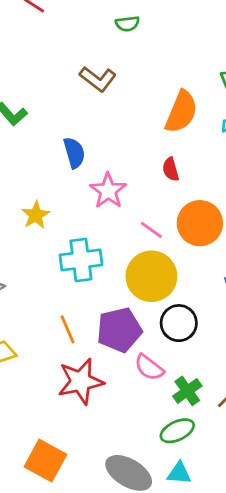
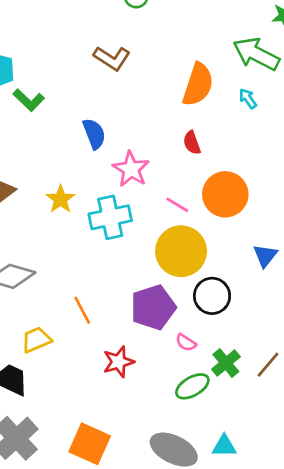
cyan cross: (81, 260) -> (110, 217), moved
orange line: (67, 329) -> (82, 310), moved
pink semicircle: (149, 367) -> (186, 343), size x0.7
red star: (81, 381) -> (118, 362), size x0.7
green ellipse: (177, 431) -> (192, 386), moved

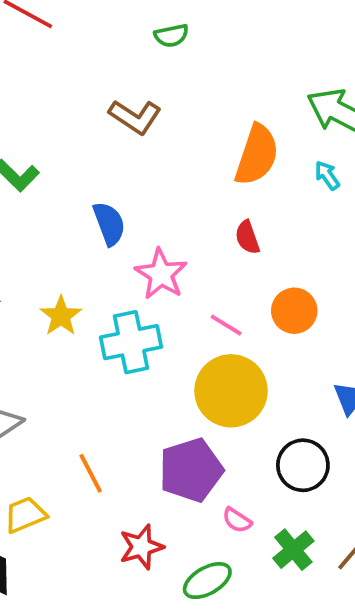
orange circle: (225, 194) -> (294, 311), size x0.7
black circle: (212, 296) -> (303, 465), moved
green ellipse: (192, 386) -> (207, 581), moved

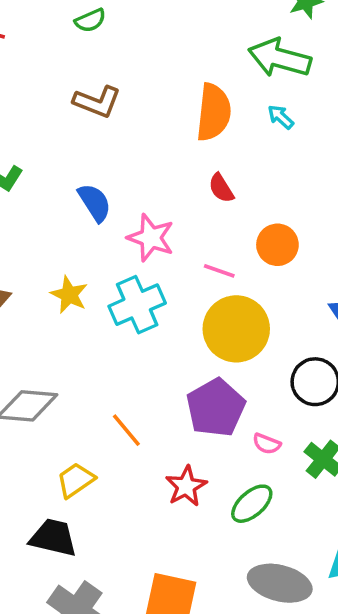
green semicircle: (171, 36) -> (90, 20), moved

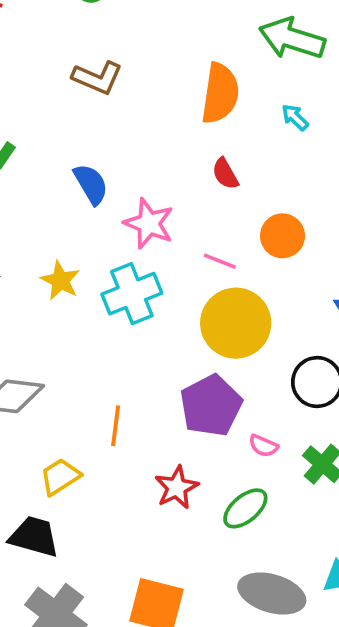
cyan arrow: (281, 117) -> (295, 117), moved
orange line: (126, 430) -> (116, 426), turned 45

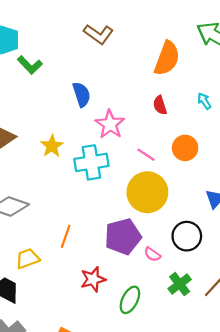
cyan arrow: (295, 117) -> (204, 101), moved
pink semicircle: (263, 446) -> (152, 254), moved
green ellipse: (245, 508) -> (130, 300), turned -36

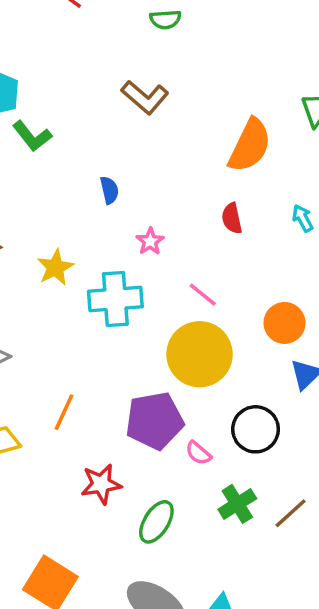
blue semicircle: (81, 94) -> (109, 190), size x0.7
pink star: (110, 124) -> (150, 241), size x0.6
orange circle: (185, 148) -> (285, 323), moved

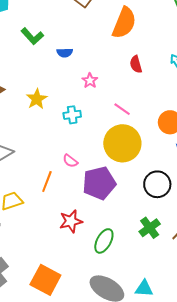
green L-shape: (32, 136) -> (32, 36), moved
orange semicircle: (250, 145) -> (124, 23), moved
blue semicircle: (109, 190) -> (65, 53), turned 105
cyan cross: (115, 299) -> (72, 115), size x0.6
pink semicircle: (198, 453) -> (70, 161), moved

